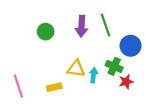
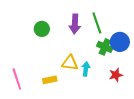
green cross: (114, 66) -> (105, 47), moved

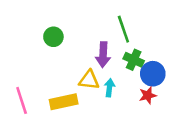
purple arrow: (75, 24) -> (103, 55), moved
blue circle: (120, 42) -> (153, 74), moved
yellow rectangle: (50, 80) -> (64, 102), size x1.5

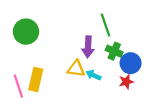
green circle: (53, 37) -> (26, 32), moved, size x1.5
cyan arrow: (109, 88) -> (94, 75), turned -72
yellow rectangle: (64, 102) -> (36, 80), moved, turned -65

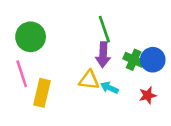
green line: (105, 25) -> (104, 29), moved
blue circle: (131, 63) -> (153, 60), moved
pink line: (18, 86) -> (22, 74), moved

